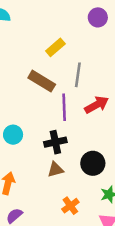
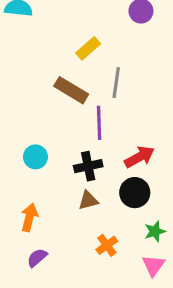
red arrow: (97, 105) -> (139, 157), moved

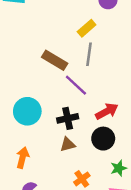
yellow rectangle: (88, 48) -> (87, 28), moved
purple line: (99, 123) -> (76, 85), turned -45
cyan circle: (35, 157) -> (27, 111), size x1.5

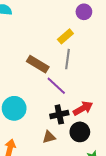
black cross: (68, 118) -> (59, 114), moved

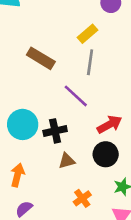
brown rectangle: (38, 64) -> (41, 58), moved
black cross: (59, 114) -> (55, 131), moved

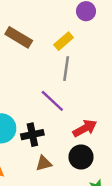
brown rectangle: (41, 58) -> (19, 37), moved

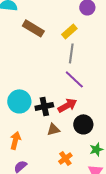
purple line: (52, 101) -> (74, 79), moved
red arrow: (85, 128) -> (67, 105), moved

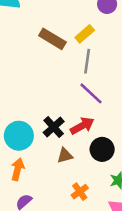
brown rectangle: (33, 28) -> (52, 39), moved
cyan circle: (19, 101) -> (19, 136), moved
black cross: (44, 106) -> (54, 127), turned -30

